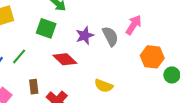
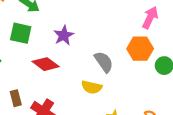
pink arrow: (134, 25) -> (150, 18), moved
gray semicircle: (110, 36) -> (104, 62), moved

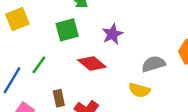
green square: (21, 33) -> (67, 30), turned -30
gray semicircle: (104, 62) -> (153, 64), turned -75

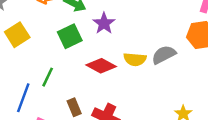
purple star: (112, 34) -> (104, 23), moved
yellow semicircle: (139, 90) -> (135, 59), moved

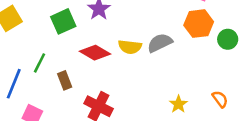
brown rectangle: (74, 107) -> (65, 80), moved

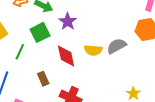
red diamond: (95, 53) -> (66, 56), turned 50
green line: (39, 63) -> (20, 52), moved

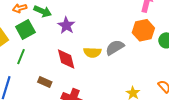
green square: (40, 32) -> (25, 30), moved
brown rectangle: (43, 79) -> (45, 82), turned -40

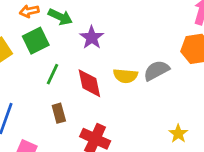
green line: (21, 57) -> (52, 74), moved
brown rectangle: (45, 82) -> (59, 113), turned 48

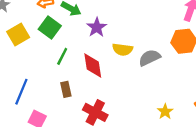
green square: (36, 41) -> (50, 28), turned -30
yellow semicircle: (125, 76) -> (123, 49), moved

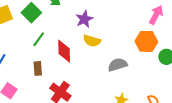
purple star: (97, 27) -> (84, 19), moved
gray semicircle: (150, 58) -> (118, 65), moved

